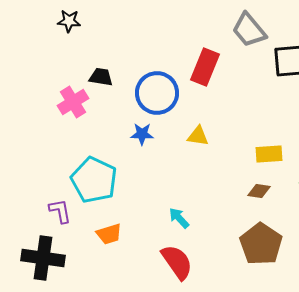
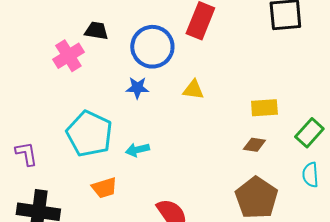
purple L-shape: (60, 211) -> (26, 154), moved
cyan arrow: (179, 218) -> (137, 150), moved, turned -60

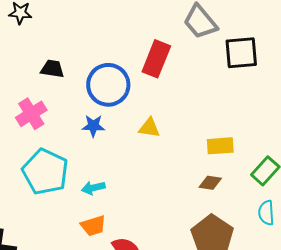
pink cross: (68, 56) -> (31, 114), moved
orange trapezoid: (104, 188) -> (93, 226), moved

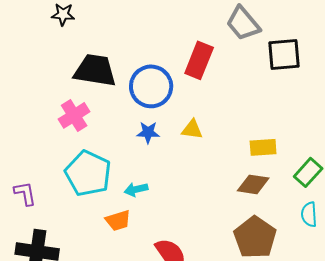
black trapezoid: (52, 69) -> (95, 70), size x1.8
blue star: (93, 126) -> (148, 132), moved
brown diamond: (210, 183) -> (253, 184), size x1.4
orange trapezoid: (93, 226) -> (118, 220), moved

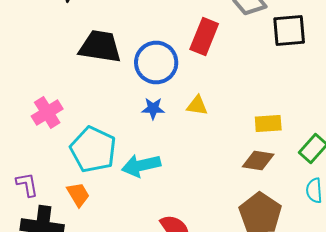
pink cross: (74, 115) -> (47, 112), moved
cyan arrow: (136, 189) -> (141, 166), size x1.6
purple L-shape: (25, 193) -> (27, 184), moved
orange trapezoid: (118, 220) -> (78, 194), moved, turned -104

